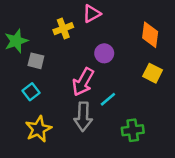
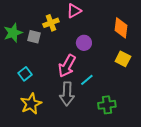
gray square: (36, 61) -> (34, 37), moved

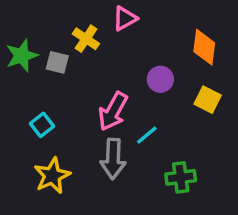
yellow cross: (51, 23) -> (86, 39), turned -35
purple circle: (84, 43) -> (160, 79), moved

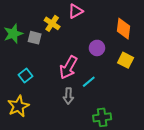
gray arrow: (113, 159) -> (68, 96), size x0.7
yellow star: (52, 176) -> (18, 106), moved
green cross: (181, 177) -> (102, 117), moved

